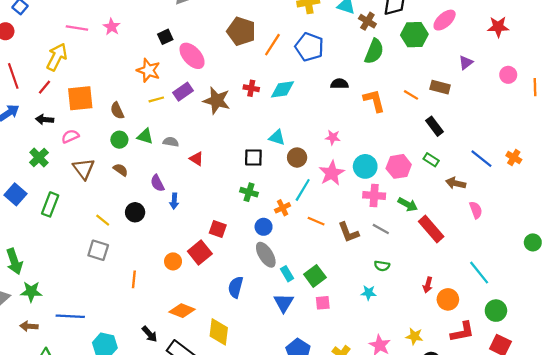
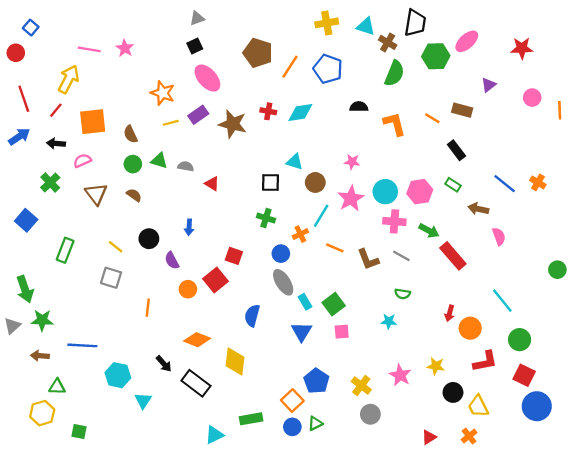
black square: (165, 37) -> (195, 46), moved
purple semicircle: (157, 183) -> (172, 260), moved
green rectangle: (50, 204) -> (65, 250), moved

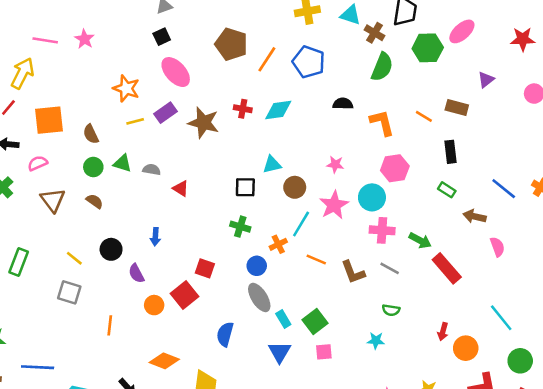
black rectangle: (456, 150) -> (451, 152), turned 30
cyan triangle: (295, 162) -> (272, 164), turned -30
pink hexagon: (420, 192) -> (395, 168), moved

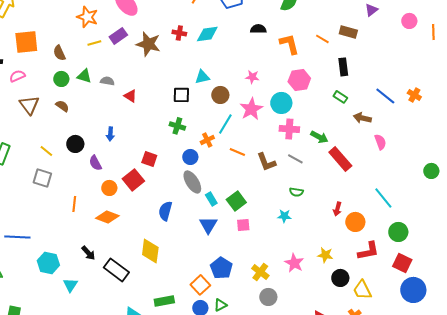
orange diamond: (164, 361) -> (107, 217), moved

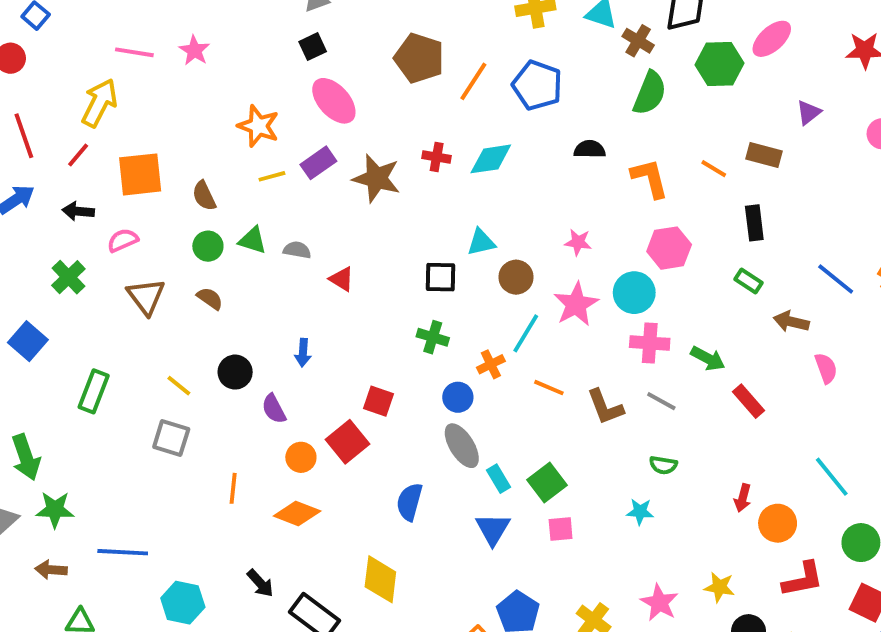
red rectangle: (340, 159) -> (749, 401), size x0.7

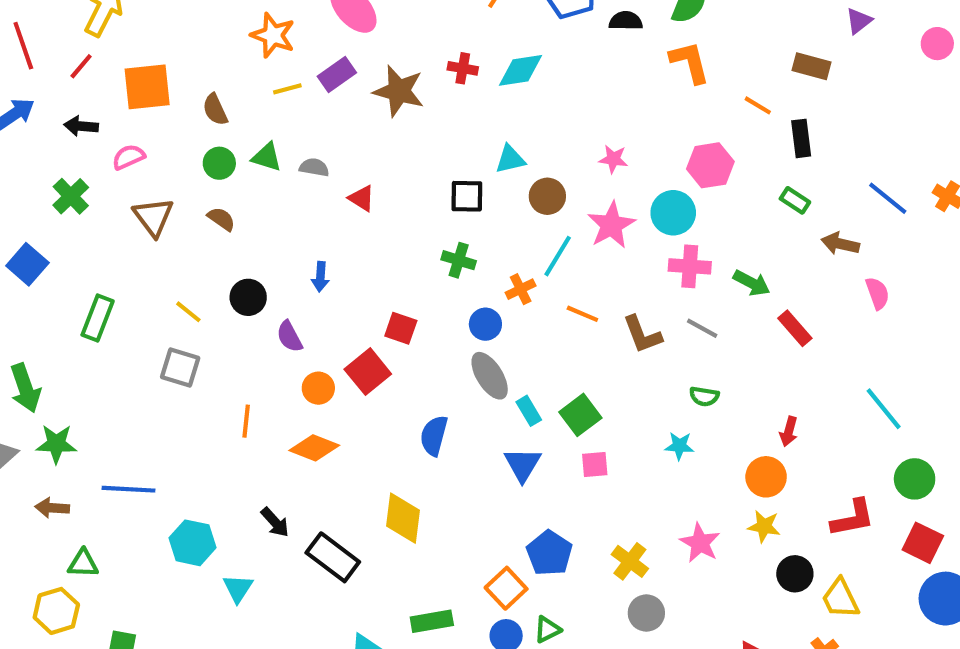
black semicircle: (590, 149) -> (626, 21), moved
orange line: (714, 169) -> (758, 105), moved
orange L-shape: (650, 178) -> (690, 62), moved
orange circle: (778, 523) -> (766, 477), moved

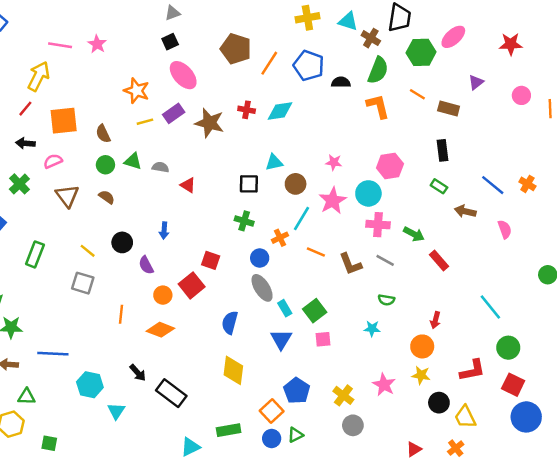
orange line: (758, 105) -> (417, 94), moved
pink semicircle: (877, 293) -> (505, 229), moved
yellow diamond: (403, 518) -> (233, 370), moved

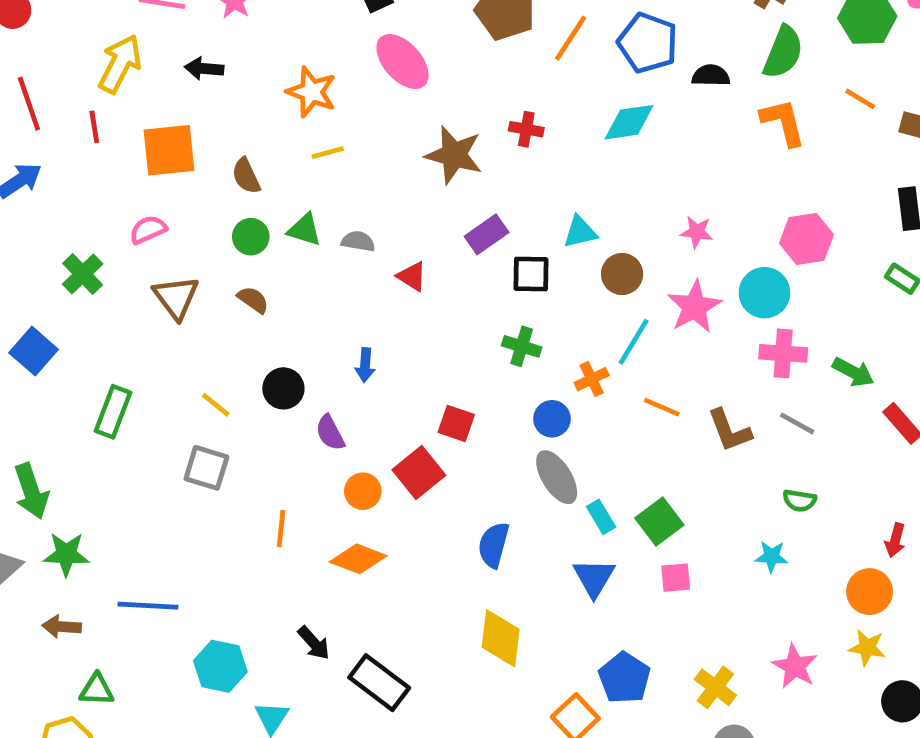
red line: (25, 109) -> (94, 127), turned -49
cyan diamond: (280, 111) -> (629, 122), moved
purple rectangle: (174, 113) -> (487, 234), moved
black arrow: (25, 143) -> (204, 69), moved

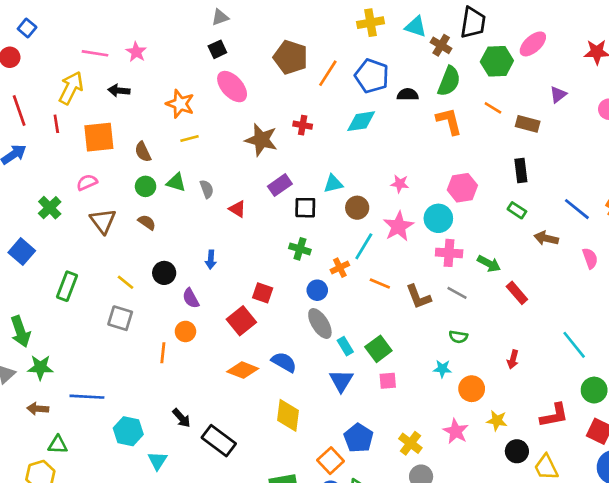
gray semicircle: (358, 241) -> (207, 189), turned 60
orange circle: (363, 491) -> (185, 331), moved
blue semicircle: (494, 545) -> (284, 362), turned 105
orange diamond: (358, 559) -> (243, 370), moved
orange circle: (870, 592) -> (472, 389), moved

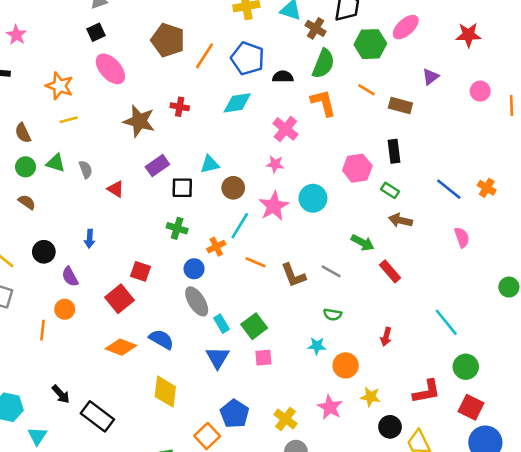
pink hexagon: (462, 188) -> (357, 168), moved
brown arrow: (546, 238) -> (400, 220), moved
pink cross: (449, 253) -> (285, 129), moved, turned 35

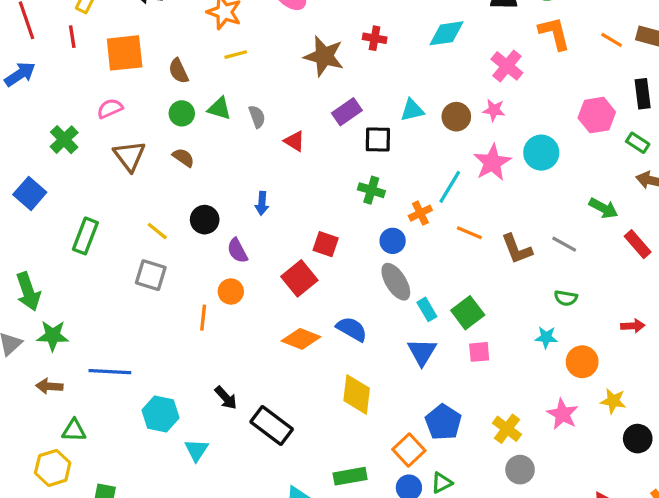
orange line: (366, 90) -> (612, 40), moved
brown circle: (233, 188) -> (456, 117), moved
red arrow: (386, 337) -> (633, 326), turned -108

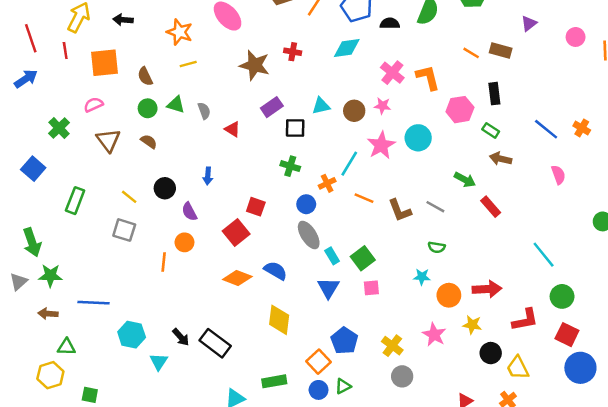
orange L-shape: (554, 33) -> (428, 78), moved
red arrow: (633, 326) -> (487, 289), moved, size x1.6
black arrow: (226, 398) -> (181, 337), moved

